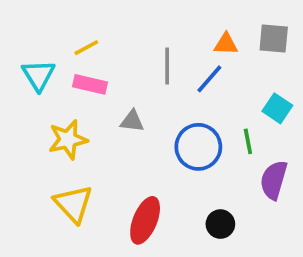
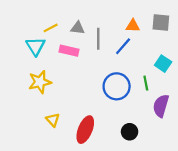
cyan triangle: (39, 75) -> (35, 46), moved
pink rectangle: (90, 84) -> (69, 51), moved
gray triangle: (132, 121) -> (78, 28), moved
yellow triangle: (73, 204) -> (53, 120), moved, size x0.6

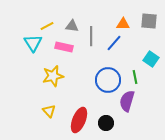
yellow star: (40, 82) -> (53, 76), moved
purple semicircle: (161, 106) -> (127, 101), moved
black circle: (130, 132) -> (106, 123), moved

